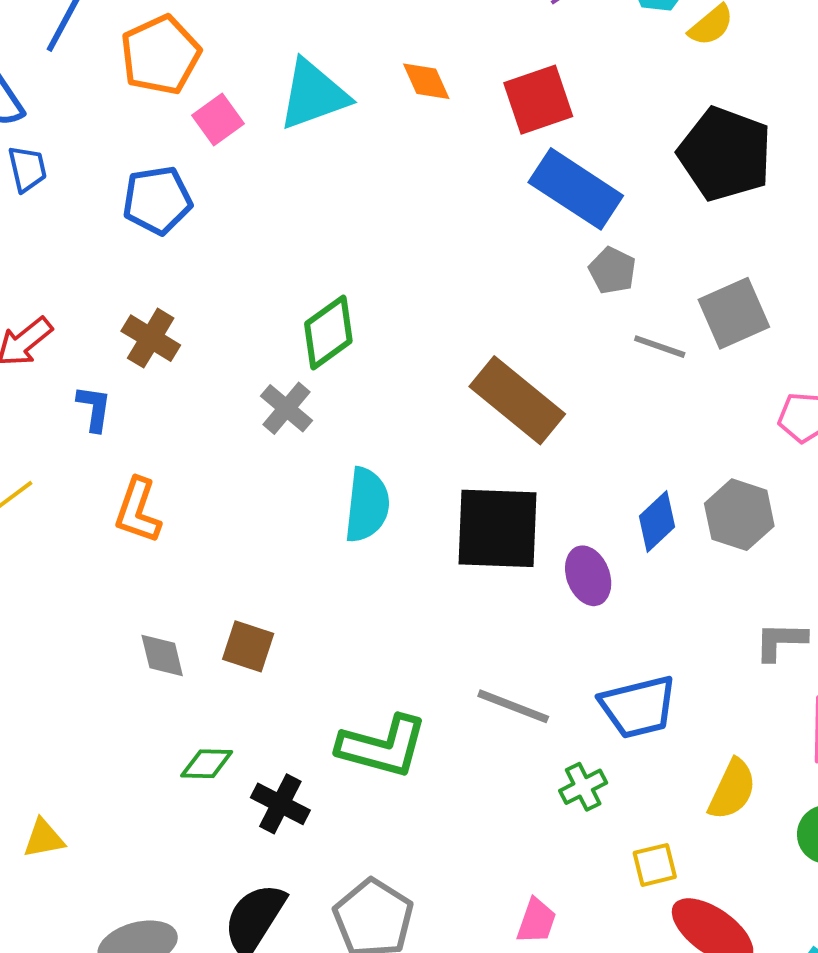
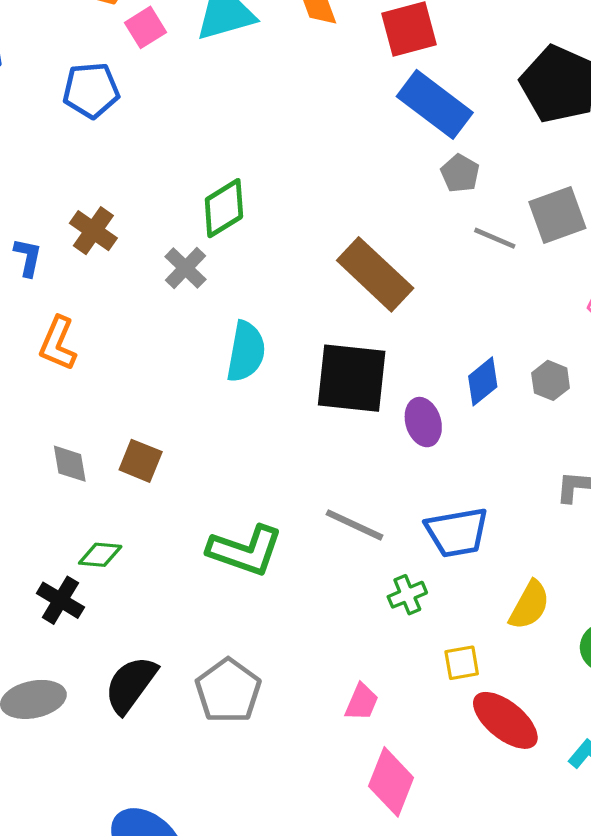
brown cross: (151, 338) -> (93, 231), moved
gray hexagon: (739, 515) -> (551, 380), size x0.7
black cross: (280, 804) -> (60, 600), moved

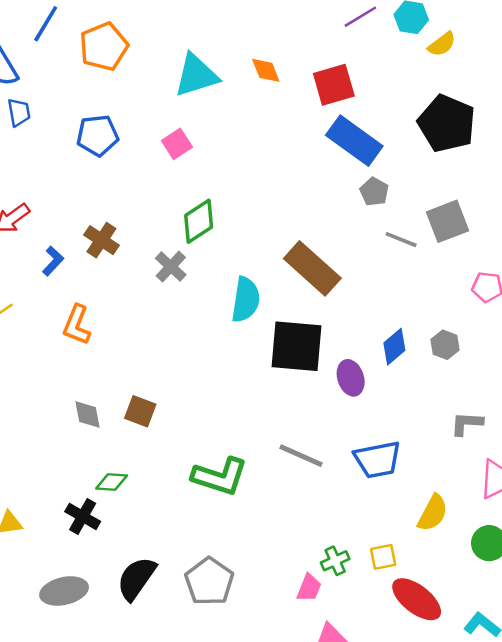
pink square: (145, 27) -> (177, 144), moved
blue L-shape: (28, 257) -> (53, 261), turned 32
cyan semicircle: (246, 352) -> (246, 300), moved
green cross: (407, 595) -> (335, 561), moved

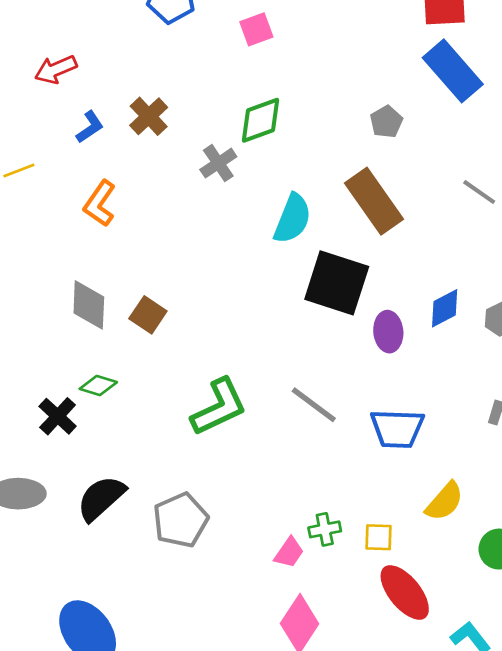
gray pentagon: (374, 192) -> (386, 122), moved
gray diamond: (87, 414) -> (89, 305), size x1.4
green L-shape: (220, 476) -> (219, 407), turned -56

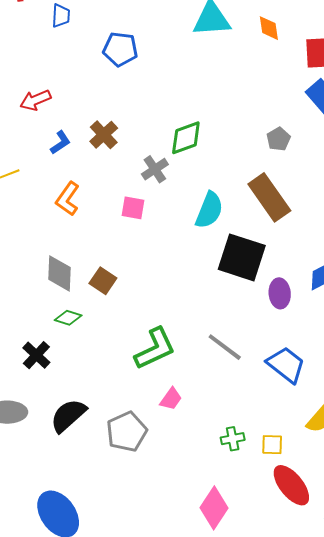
pink square: (256, 29) -> (133, 208), moved, turned 30
green diamond: (98, 386) -> (68, 318), moved
blue trapezoid: (397, 429) -> (286, 365), turned -144
pink trapezoid: (289, 552) -> (171, 399), moved

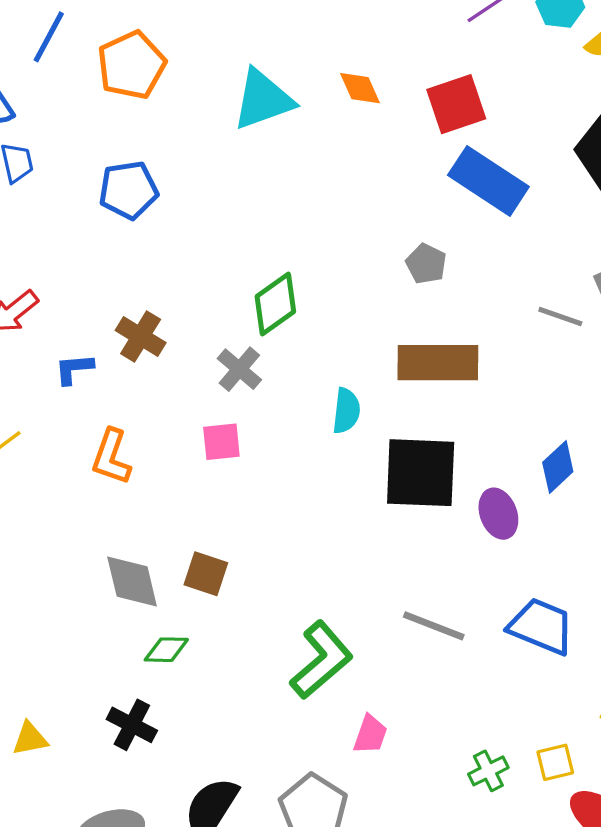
blue L-shape: (60, 143) -> (74, 369), turned -135
brown rectangle: (269, 197) -> (438, 363), turned -39
cyan semicircle: (209, 210) -> (346, 411), size x0.7

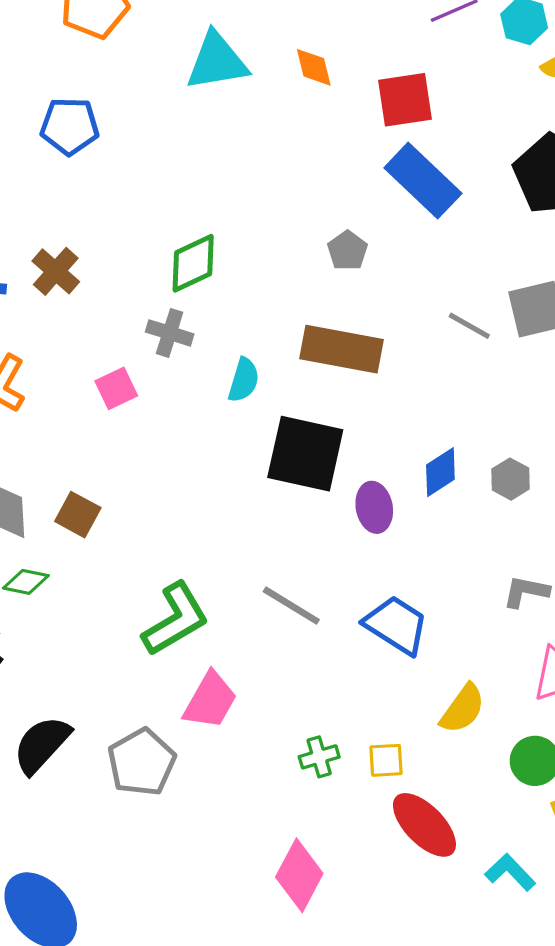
gray cross: (239, 369) -> (170, 333), moved, turned -33
pink square: (221, 442) -> (116, 388), turned -30
pink trapezoid: (370, 734) -> (210, 700), size x1.5

